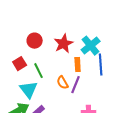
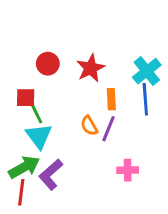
cyan cross: (91, 46) -> (147, 71), moved
red square: (20, 64) -> (26, 98), turned 32
green line: (39, 71) -> (36, 112), moved

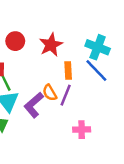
cyan cross: (147, 71) -> (98, 47), turned -30
blue line: (145, 99) -> (96, 71), turned -40
purple L-shape: (51, 175) -> (34, 105), moved

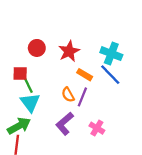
orange rectangle: (68, 71) -> (85, 75), turned -56
purple L-shape: (34, 105) -> (65, 124), moved
pink cross: (82, 130) -> (97, 128), turned 32

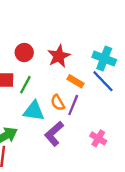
green line: (28, 85) -> (25, 85), moved, turned 54
cyan triangle: (30, 102) -> (34, 111), moved, turned -45
pink cross: (97, 128) -> (98, 138), moved

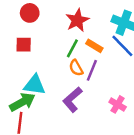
red circle: (24, 53) -> (30, 13), moved
green line: (25, 85) -> (72, 48), moved
cyan triangle: (34, 111) -> (35, 85), moved

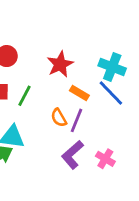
green line: (72, 48) -> (24, 96), moved
purple L-shape: (72, 100) -> (72, 155), moved

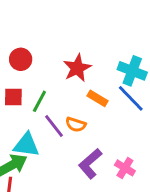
orange semicircle: (59, 118) -> (76, 125), turned -42
purple line: (77, 120) -> (54, 126), moved, turned -60

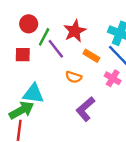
green line: (39, 101) -> (44, 37), moved
purple line: (54, 126) -> (56, 49), moved
pink cross: (125, 168) -> (113, 78), moved

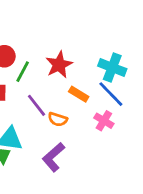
purple line: (56, 49) -> (37, 105), moved
purple L-shape: (85, 109) -> (53, 157), moved

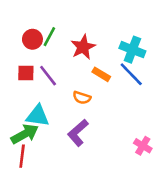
green line: (23, 72) -> (49, 37), moved
purple line: (37, 105) -> (48, 76), moved
pink cross: (104, 121) -> (143, 146), moved

